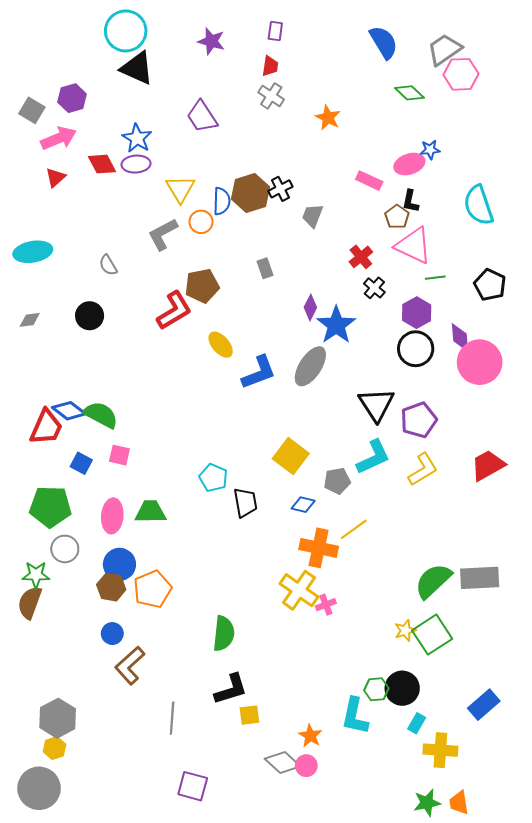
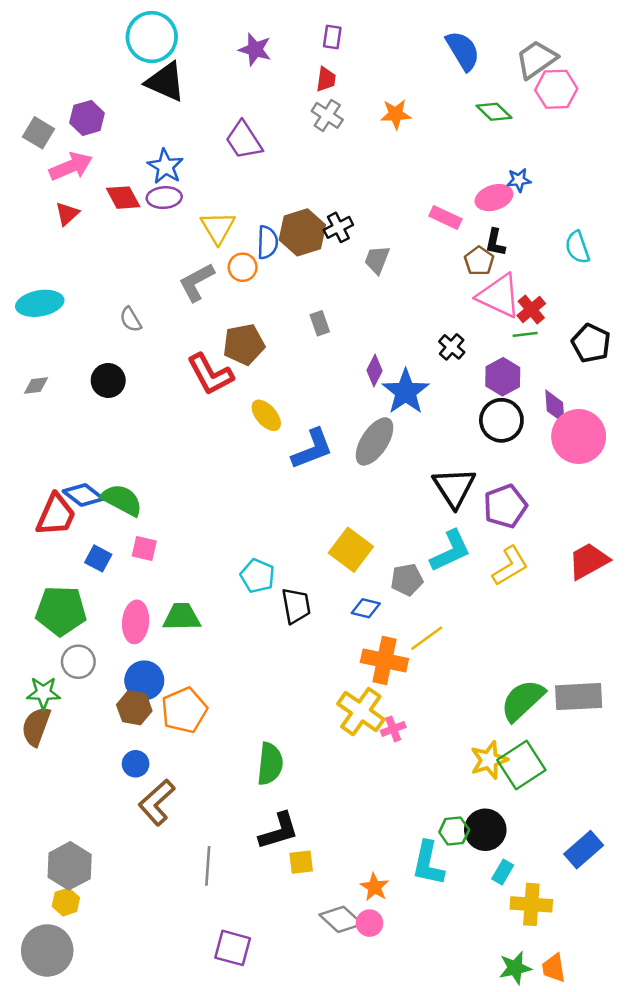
orange star: (328, 118) -> (396, 114), moved, turned -30
cyan semicircle: (479, 205) -> (577, 247), size x0.7
red cross: (361, 257) -> (531, 310), moved
red L-shape: (174, 311) -> (210, 374), turned 93
yellow star: (405, 630) -> (489, 760), size x1.4

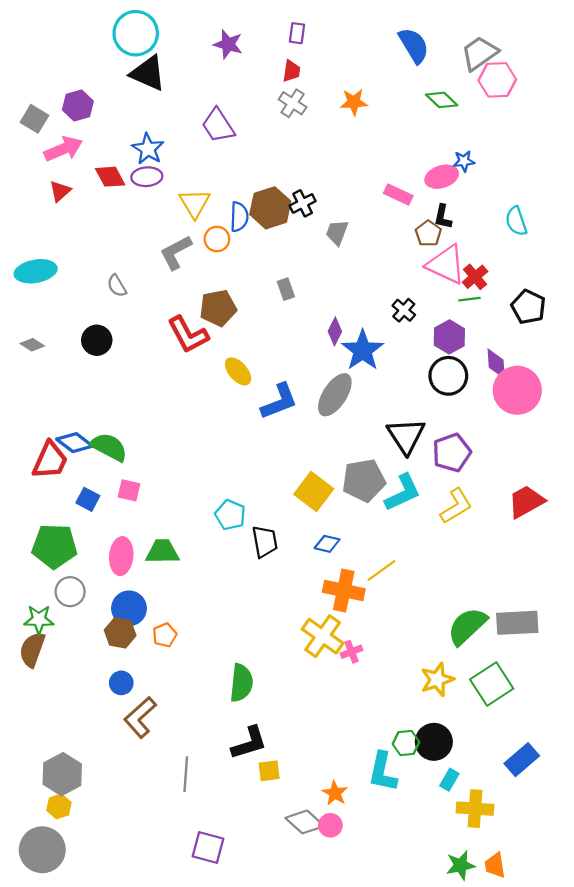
gray diamond: (36, 385) -> (32, 345), turned 40
gray pentagon: (407, 580) -> (364, 480), moved, size x1.5
orange pentagon: (184, 710) -> (165, 635), size x0.6
green square: (521, 765) -> (492, 684), moved

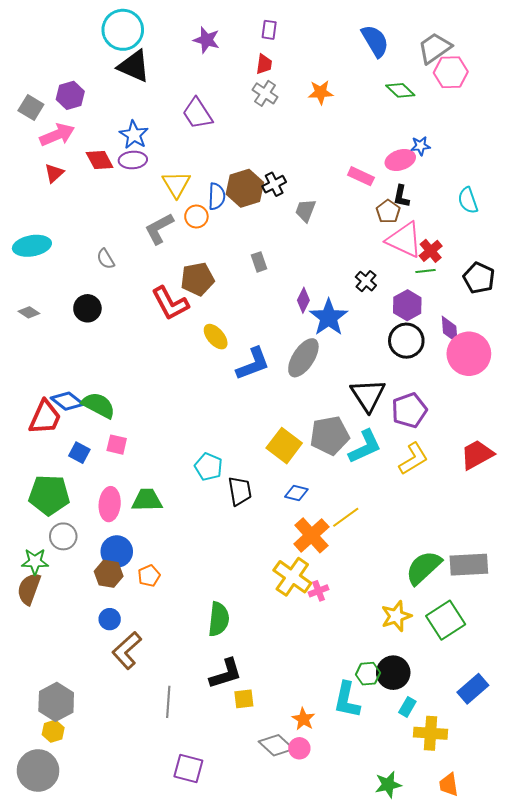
orange cross: (344, 591) -> (311, 535), turned 36
green star: (461, 865) -> (388, 785), moved

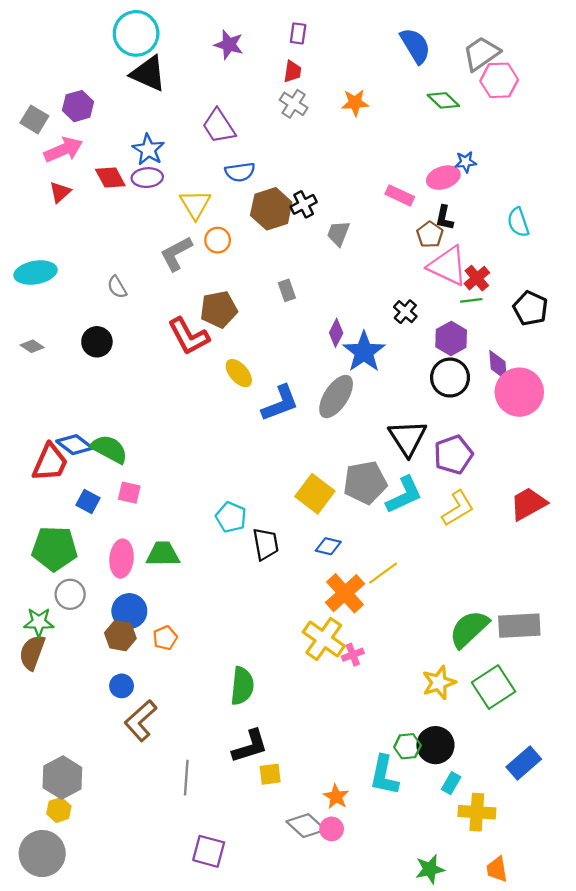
blue semicircle: (217, 196) -> (240, 172), moved, turned 80

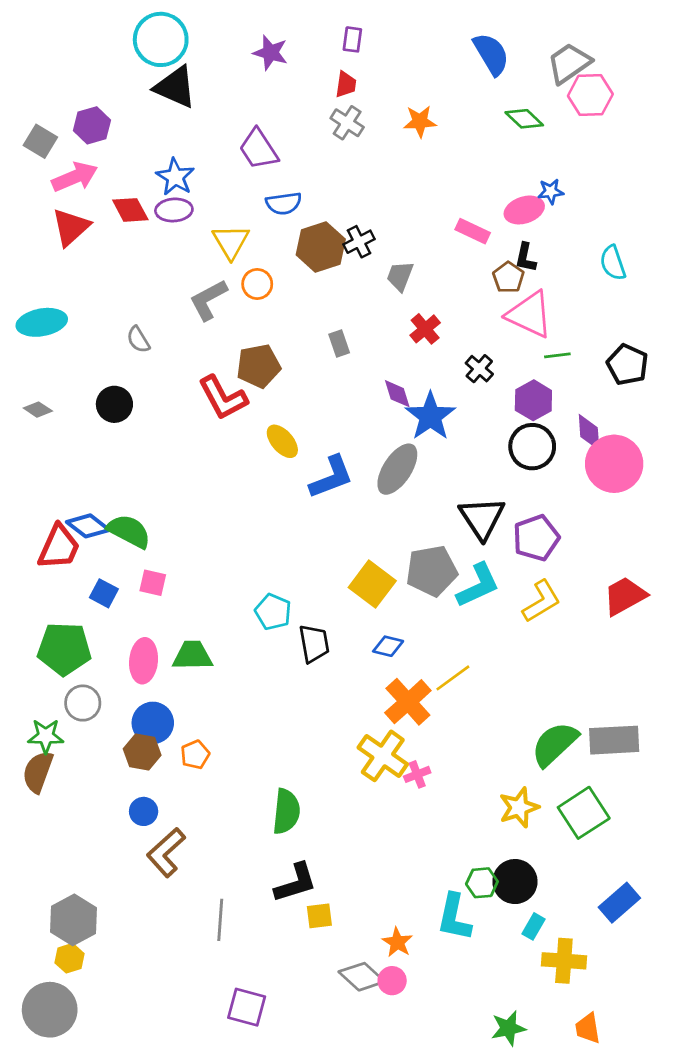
red triangle: (60, 192) -> (71, 227), size x1.5
red cross: (477, 278) -> (425, 329), moved
purple diamond: (336, 333) -> (397, 394), turned -44

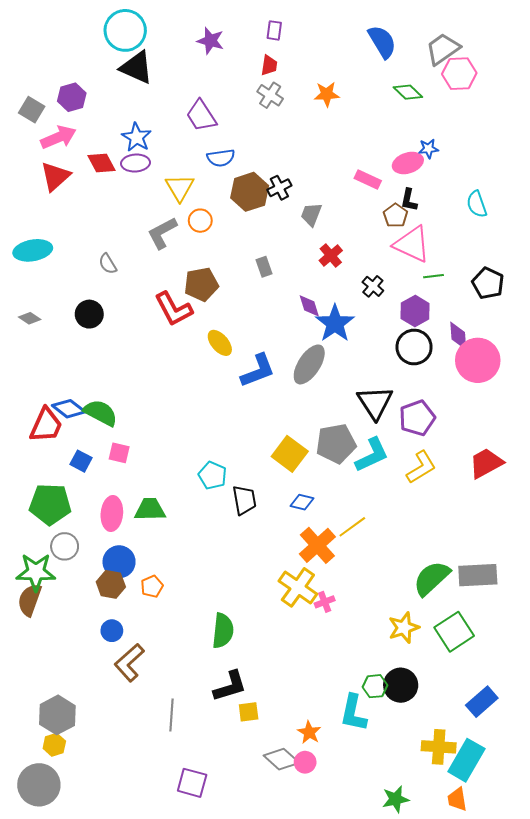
green star: (46, 736) -> (36, 572), size x1.4
cyan rectangle: (533, 926) -> (466, 760), moved, size x2.0

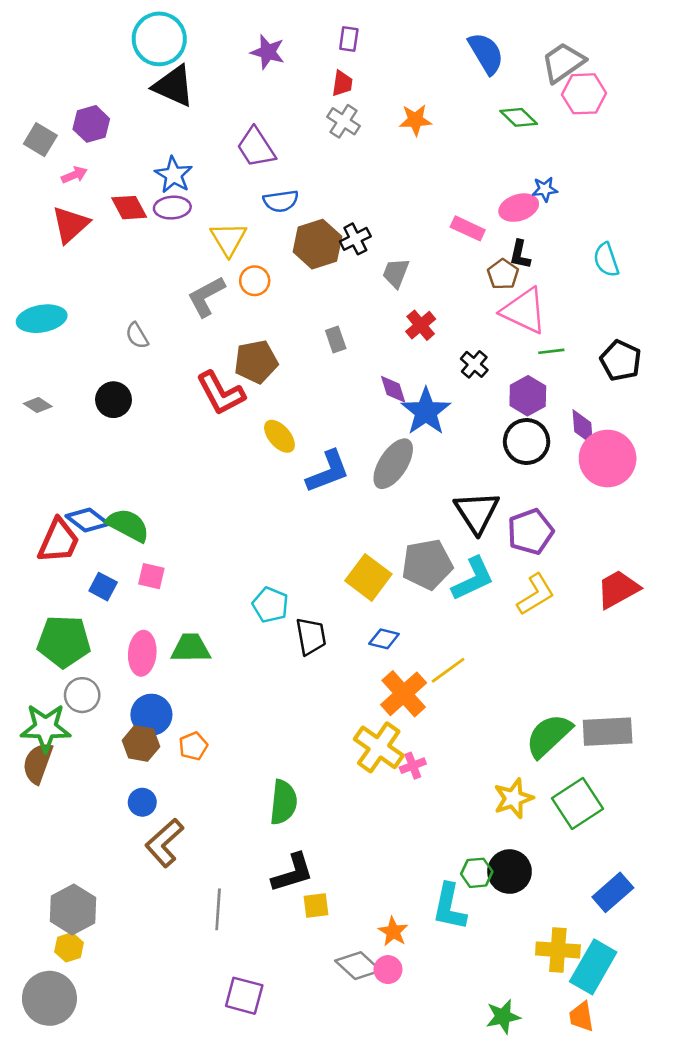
pink arrow: (58, 137) -> (74, 175), size x0.6

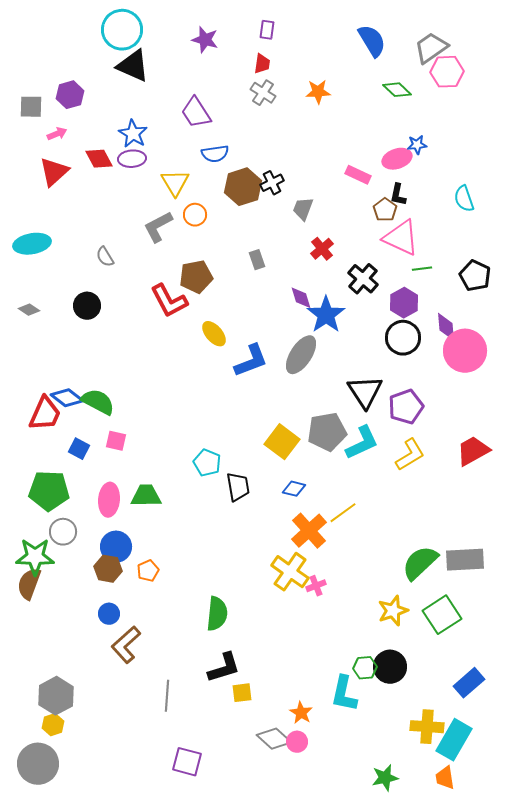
gray square: (40, 140) -> (31, 107), turned -30
black cross: (474, 364) -> (363, 279), size x1.4

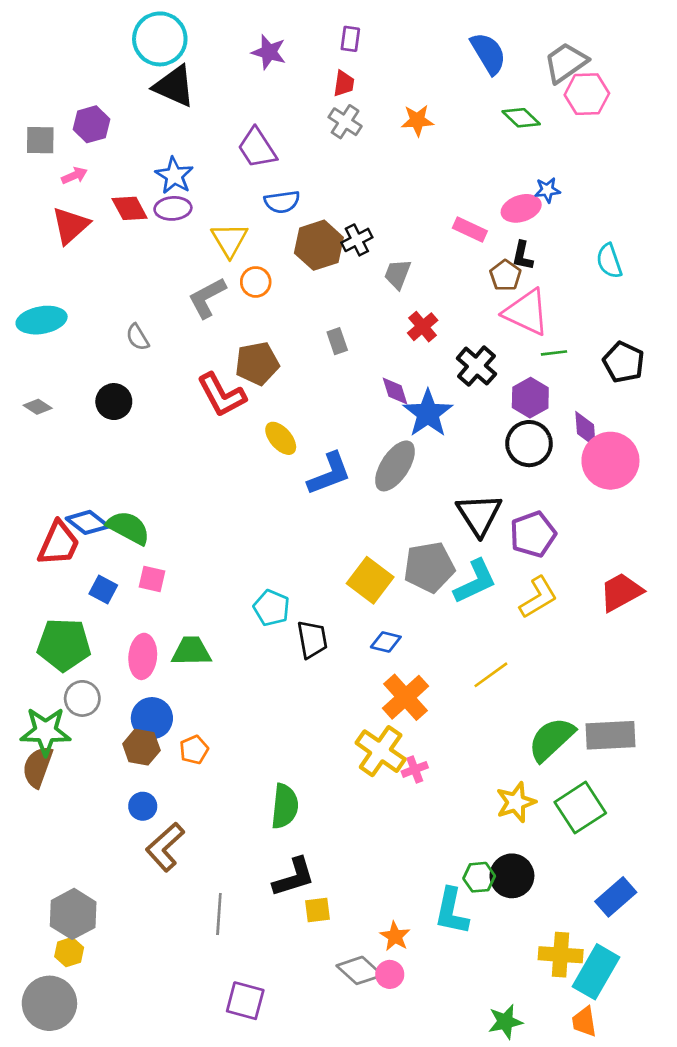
yellow line: (343, 513) -> (491, 675), moved

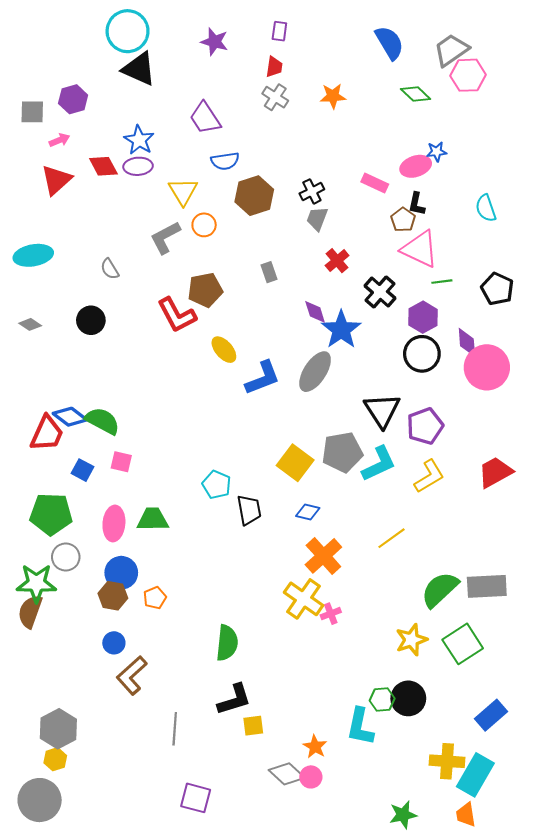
black cross: (357, 240) -> (312, 191), moved

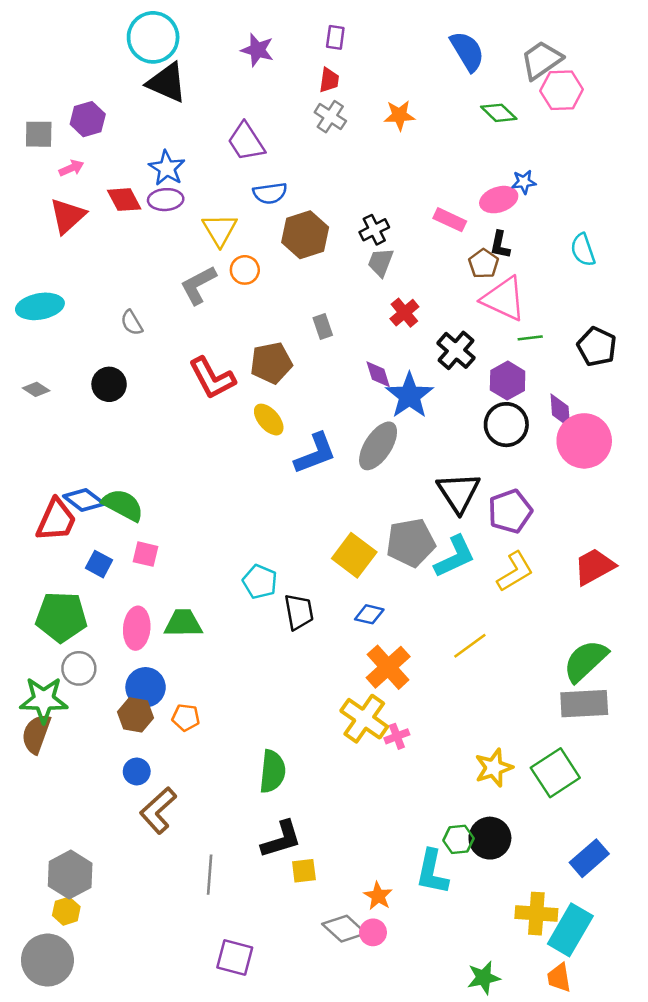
brown pentagon: (205, 290) -> (271, 363), moved
green semicircle: (440, 589) -> (585, 661), moved
orange pentagon: (155, 598) -> (186, 717), turned 30

